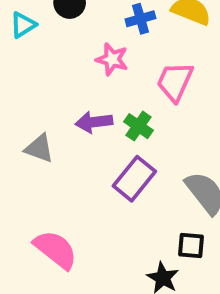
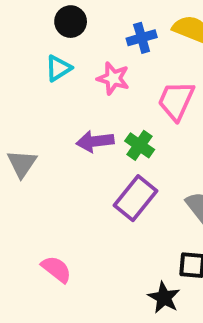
cyan triangle: (23, 25) -> (58, 68), moved
gray triangle: (39, 148) -> (22, 164), moved, turned 44
pink semicircle: (55, 250) -> (56, 269), size x0.7

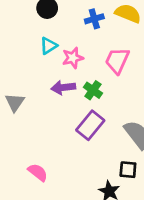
cyan triangle: (58, 68) -> (48, 46), moved
pink star: (113, 78) -> (73, 58), moved, turned -30

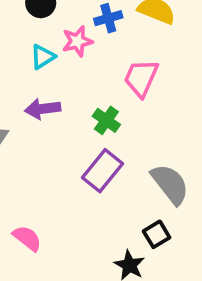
pink star: (73, 58) -> (77, 41), moved
purple arrow: (63, 87) -> (43, 109), moved
black square: (128, 170) -> (157, 234), turned -36

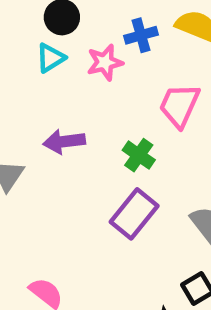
cyan triangle: (43, 57) -> (51, 58), moved

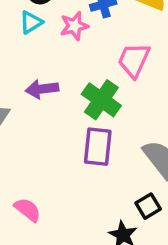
green cross: (139, 155) -> (101, 100), size x1.5
purple rectangle: (134, 214) -> (98, 147), turned -33

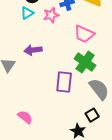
pink trapezoid: (134, 60) -> (84, 34), turned -90
green cross: (101, 100) -> (85, 62), moved

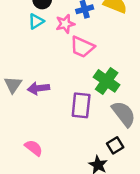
pink trapezoid: (84, 34) -> (82, 47), moved
purple arrow: (33, 50) -> (39, 88), moved

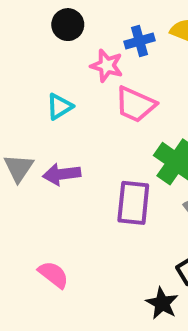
cyan triangle: (36, 21) -> (60, 107), moved
pink star: (65, 24) -> (107, 66), turned 30

